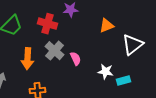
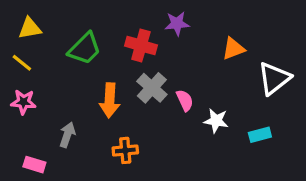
white star: (106, 72) -> (216, 121), moved

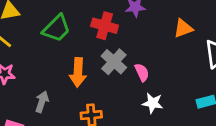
white star: (216, 121) -> (153, 103), moved

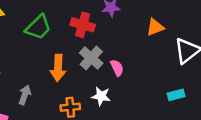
white star: (153, 103) -> (101, 96), moved

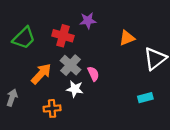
orange arrow: (58, 68) -> (41, 74), turned -140
white star: (101, 96) -> (75, 89), moved

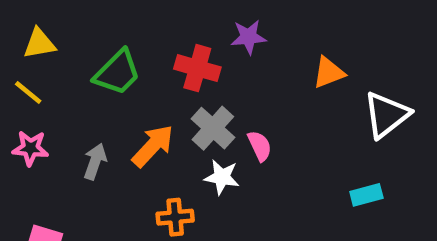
gray arrow: (12, 98) -> (95, 161), moved

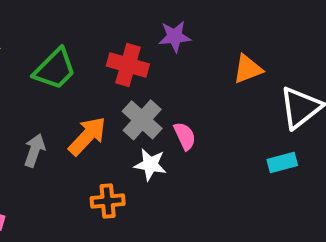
cyan rectangle: (366, 195) -> (282, 162), moved

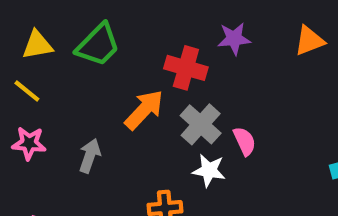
green trapezoid: (55, 69) -> (98, 45), moved
orange triangle: (248, 69) -> (309, 41), moved
orange arrow: (87, 136) -> (144, 110), moved

